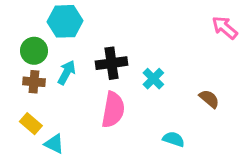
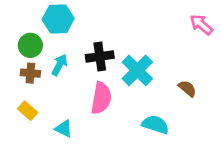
cyan cross: (153, 79) -> (137, 70), size x1.6
cyan semicircle: (174, 139) -> (155, 125), size x1.4
cyan triangle: (54, 144) -> (64, 129), moved

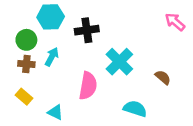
black cross: (100, 56) -> (87, 30), moved

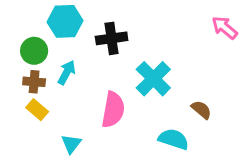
brown semicircle: (163, 77) -> (201, 110), moved
yellow rectangle: (24, 97) -> (37, 110), moved
cyan triangle: (55, 112) -> (71, 144), turned 42

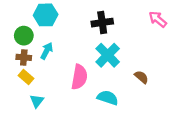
black cross: (112, 38) -> (102, 23), moved
cyan semicircle: (173, 139) -> (108, 98), moved
cyan triangle: (71, 144) -> (37, 101), moved

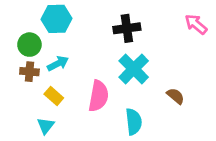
cyan arrow: (47, 51) -> (58, 64), turned 35
yellow rectangle: (26, 77) -> (54, 96), moved
cyan semicircle: (108, 98) -> (134, 122), turned 66

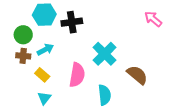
black cross: (127, 28) -> (72, 22), moved
brown semicircle: (176, 96) -> (137, 75), size x1.5
cyan triangle: (46, 126) -> (44, 98), moved

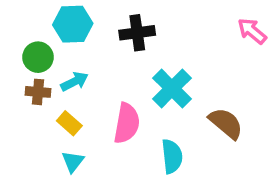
black cross: (72, 22) -> (137, 33), moved

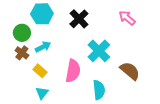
pink arrow: (252, 31) -> (127, 18), moved
black cross: (137, 33) -> (79, 19), turned -36
brown cross: (38, 92) -> (22, 53), turned 32

